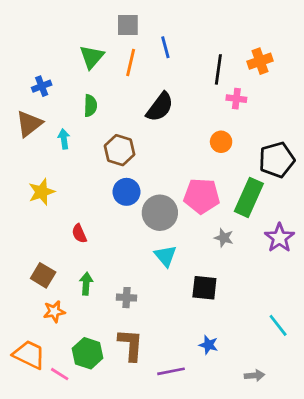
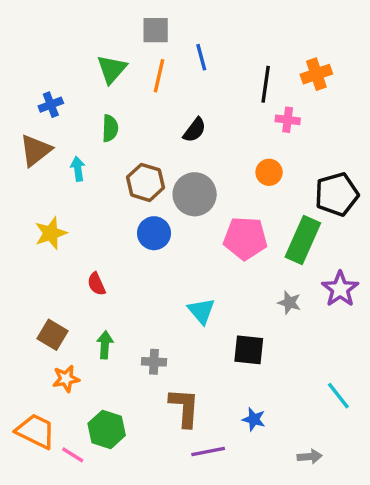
black semicircle: (160, 107) -> (195, 130), size x0.7
gray circle: (160, 213) -> (195, 194), moved
gray star: (224, 238) -> (289, 303), moved
brown L-shape: (131, 345) -> (184, 407), moved

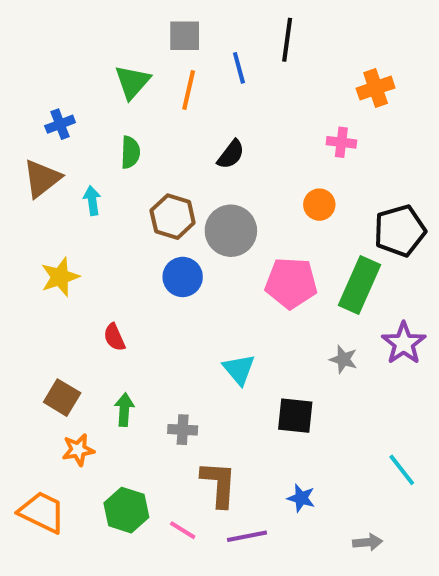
black line: (266, 84) -> (287, 40), moved
pink line: (73, 455) -> (183, 530), moved

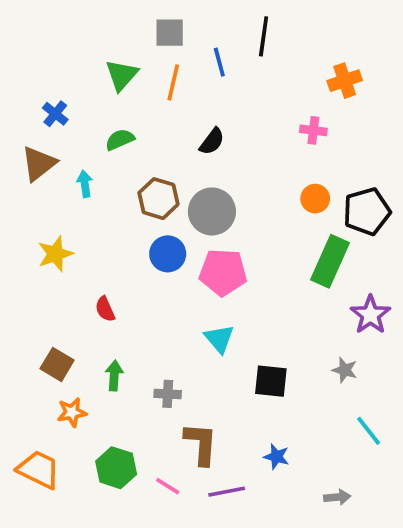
blue cross: (60, 124) -> (55, 114), turned -30
green semicircle: (130, 152) -> (120, 140), turned -116
orange circle: (319, 205) -> (315, 199), moved
pink pentagon: (291, 283) -> (223, 272), moved
gray star: (343, 359) -> (345, 370), moved

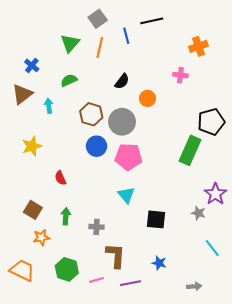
gray square: (170, 33) -> (98, 19), turned -36
black line: (264, 36) -> (152, 21), turned 70
orange circle: (315, 199) -> (147, 98), moved
purple star: (370, 315) -> (215, 194), moved
pink line: (168, 486) -> (97, 280), turned -48

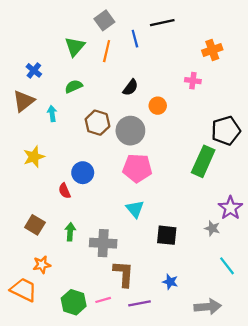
blue circle: (97, 146) -> (83, 173), moved
gray cross: (97, 227) -> (103, 243), size x1.6
orange star: (41, 237) -> (42, 265), moved
green hexagon: (67, 269) -> (74, 302), moved
gray arrow: (194, 286) -> (208, 307), size x1.6

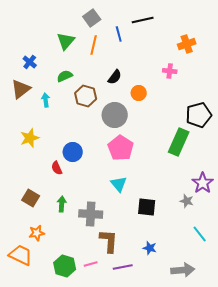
brown hexagon: (97, 123) -> (86, 96), moved
pink pentagon: (137, 168) -> (121, 148), turned 30

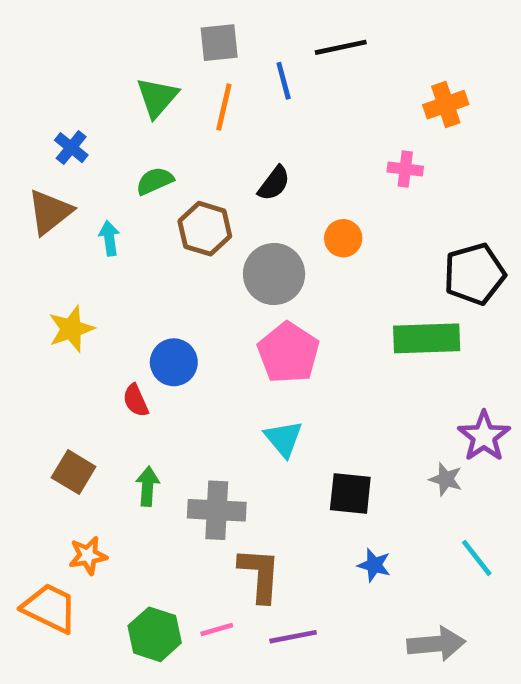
gray square: (92, 18) -> (219, 43), turned 30
orange circle: (139, 93) -> (343, 238), moved
green rectangle: (179, 142) -> (427, 338), turned 64
blue star: (150, 248) -> (374, 565), moved

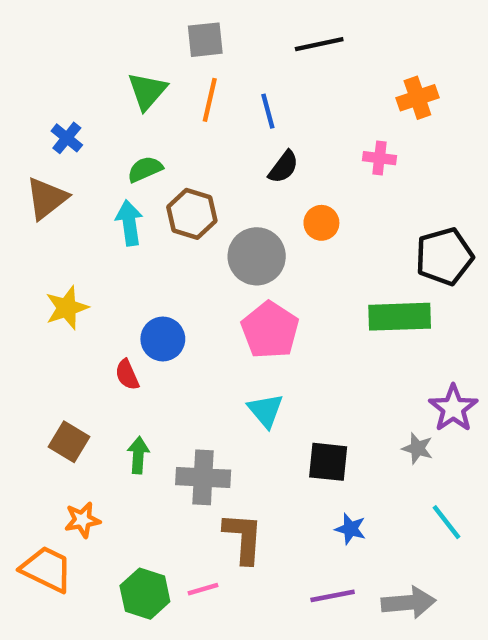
blue line: (284, 81) -> (268, 111), moved
black semicircle: (274, 183) -> (283, 167), moved
cyan arrow: (109, 238) -> (129, 223), moved, size x1.4
purple line: (293, 637) -> (333, 596), moved

